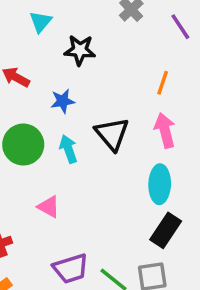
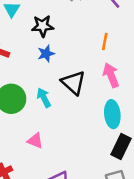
blue star: (63, 101) -> (46, 54), moved

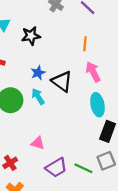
blue star: (46, 54) -> (38, 73), moved
pink triangle: (35, 141) -> (38, 143), moved

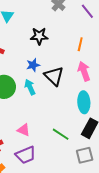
black star: (31, 36) -> (39, 36), moved
purple trapezoid: (56, 168) -> (26, 155), moved
green line: (83, 168) -> (61, 134), moved

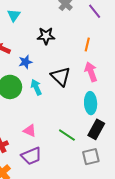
blue star: (33, 65) -> (25, 62), moved

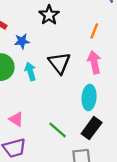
black star: (46, 36) -> (49, 15), turned 30

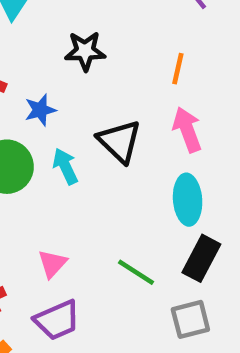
black star: (49, 15) -> (85, 51), turned -30
pink triangle: (16, 119) -> (52, 264), turned 49

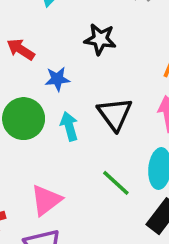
pink triangle: (52, 264) -> (46, 200), size x1.4
green line: (136, 272) -> (116, 183), moved

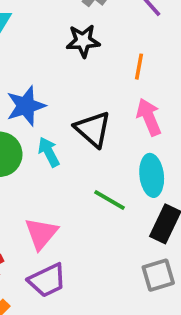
black star: (100, 39) -> (83, 41), moved
blue star: (57, 79) -> (26, 106), size x1.5

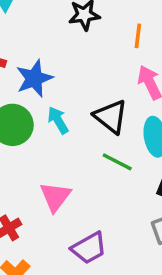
black triangle: (93, 129) -> (111, 117), moved
purple trapezoid: (47, 280) -> (89, 248), moved

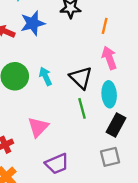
blue star: (34, 78) -> (33, 23), moved
green line: (117, 162) -> (82, 108), turned 42

